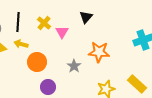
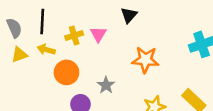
yellow cross: (44, 23) -> (74, 35), moved, turned 32
gray star: (74, 66) -> (106, 85), moved

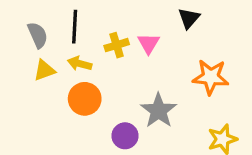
orange circle: (66, 72) -> (85, 99), moved
gray star: (106, 85) -> (159, 111), size x1.5

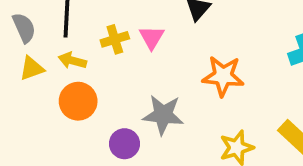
gray star: (159, 111) -> (163, 115), turned -30

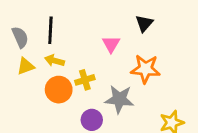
yellow cross: (115, 39) -> (85, 80), moved
orange star: (223, 76) -> (146, 69), moved

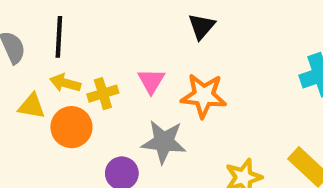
pink triangle: (111, 44) -> (151, 81), moved
yellow triangle: (26, 66) -> (32, 106), moved, turned 30
yellow cross: (85, 80) -> (103, 94), moved

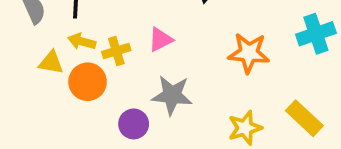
pink triangle: (151, 81) -> (160, 40), turned 32
orange star: (204, 96) -> (249, 53), moved

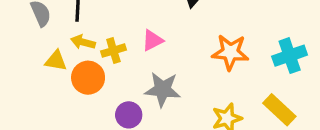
cyan cross: (316, 34) -> (290, 56), moved

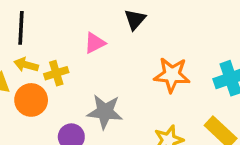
pink triangle: (152, 40) -> (95, 43), moved

